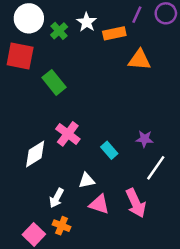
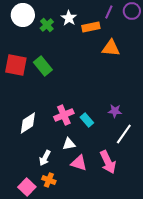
red square: (20, 56) -> (16, 65), moved
pink cross: (68, 134) -> (64, 115), moved, turned 30

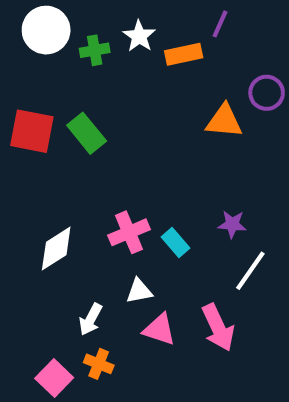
purple circle: (132, 11) -> (267, 93), moved
green cross: (47, 25) -> (95, 50), turned 32
orange triangle: (111, 48) -> (224, 121), moved

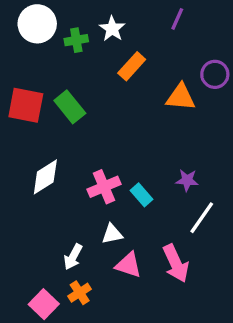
orange rectangle: (184, 54) -> (132, 66), moved, turned -36
white diamond: (56, 249) -> (45, 177), moved
orange cross: (99, 364) -> (80, 293), turned 35

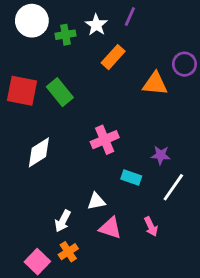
purple line: (177, 19) -> (130, 16), moved
pink cross: (104, 187) -> (105, 140), moved
cyan rectangle: (141, 195) -> (131, 178), moved, turned -30
pink arrow: (176, 263) -> (151, 227), size x0.6

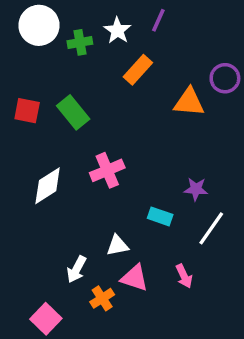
red square: (22, 91) -> (27, 111), size x0.7
pink cross: (105, 140) -> (107, 170), moved
orange cross: (68, 252) -> (102, 298), moved

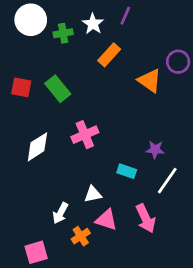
orange triangle: (189, 102) -> (150, 81), turned 30
pink arrow: (184, 276) -> (146, 219), size x1.5
pink square: (46, 319) -> (36, 252), turned 30

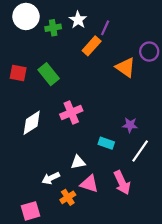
purple line: (125, 16) -> (105, 28), moved
white arrow: (60, 213) -> (51, 178), turned 36

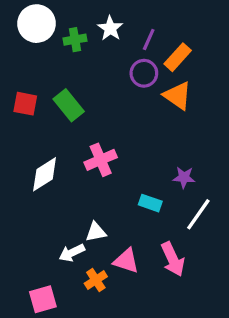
orange rectangle: (92, 46) -> (178, 57), moved
purple circle: (149, 52) -> (144, 73), moved
white triangle: (78, 162) -> (96, 232), moved

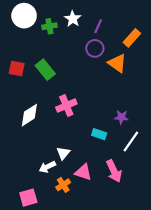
orange rectangle: (178, 57) -> (132, 38), moved
white triangle: (96, 232) -> (63, 153), turned -40

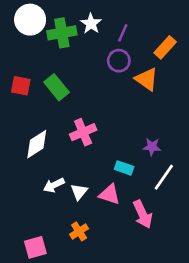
green cross: (49, 26) -> (62, 33), size x1.5
white arrow: (47, 167) -> (54, 185), moved
pink triangle: (83, 172) -> (110, 194), moved

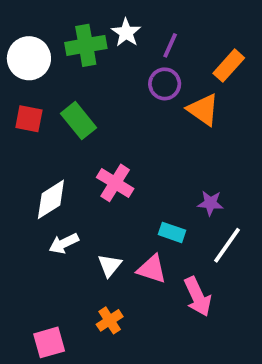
white circle: (30, 20) -> (29, 58), moved
pink cross: (83, 132) -> (115, 183), turned -35
white arrow: (54, 185) -> (64, 243), moved

